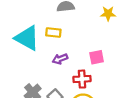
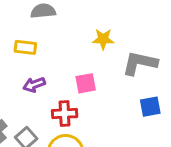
yellow star: (108, 14) -> (103, 39), moved

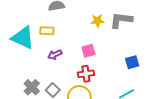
gray L-shape: (140, 63) -> (121, 20), moved
red cross: (65, 114) -> (86, 74), moved

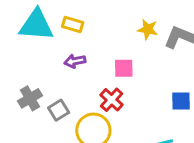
cyan triangle: (23, 38) -> (36, 25), turned -35
red cross: (86, 74) -> (112, 100), turned 35

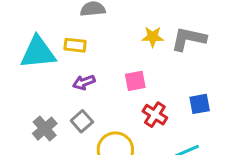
red cross: (112, 100) -> (155, 115), moved
gray square: (59, 110) -> (82, 121), moved

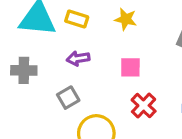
yellow star: (153, 37) -> (126, 19), moved
gray cross: (45, 129) -> (24, 70), moved, turned 30

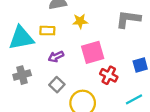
pink square: (130, 67) -> (93, 52), size x1.5

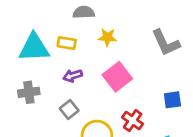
gray L-shape: (128, 19) -> (166, 43), turned -130
pink square: (93, 52) -> (117, 77), turned -30
red cross: (109, 75) -> (133, 121), moved

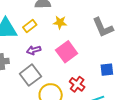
yellow rectangle: (67, 43) -> (30, 26), turned -48
gray square: (69, 110) -> (30, 75), size x1.5

